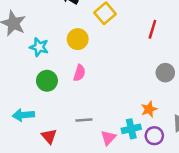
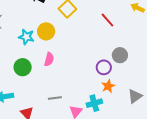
red line: (152, 29) -> (107, 20), turned -56
cyan star: (39, 47) -> (26, 37), moved
purple circle: (154, 136) -> (104, 67), moved

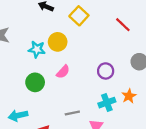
pink semicircle: (49, 59) -> (63, 72), turned 32
purple circle: (104, 67) -> (106, 71), moved
cyan cross: (94, 103) -> (107, 103), moved

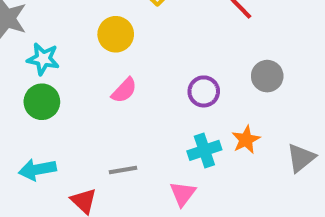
cyan star: (37, 49) -> (43, 59), moved
green circle: (35, 82) -> (42, 102), moved
gray line: (72, 113) -> (123, 170), moved

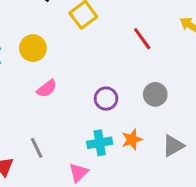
yellow circle: (116, 34) -> (33, 48), moved
gray triangle: (301, 158) -> (173, 146), moved
gray line: (123, 170) -> (37, 148), turned 65

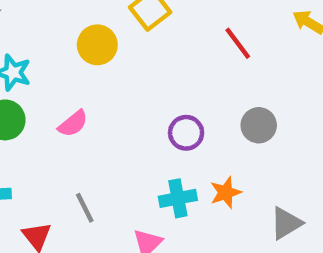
yellow circle: (33, 48) -> (97, 45), moved
pink semicircle: (47, 88) -> (73, 124), moved
gray triangle: (173, 146) -> (286, 223), moved

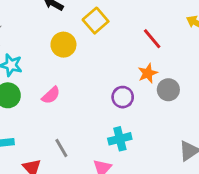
orange star: (226, 193) -> (148, 73), moved

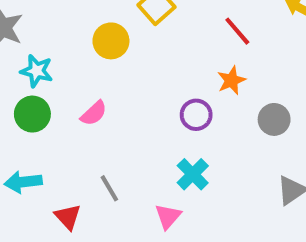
gray circle: (168, 90) -> (274, 119), moved
cyan cross: (120, 139) -> (193, 174), turned -30

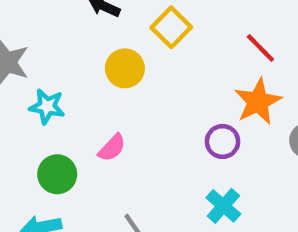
orange star: (231, 80) -> (258, 102), size x1.5
green circle: (32, 114) -> (57, 174), moved

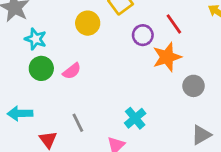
purple circle: (223, 141) -> (143, 35), moved
green circle: (57, 174) -> (41, 68), moved

